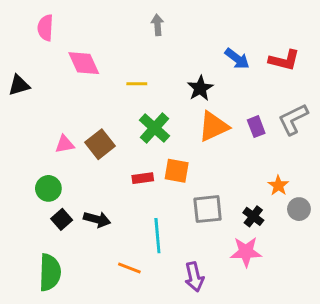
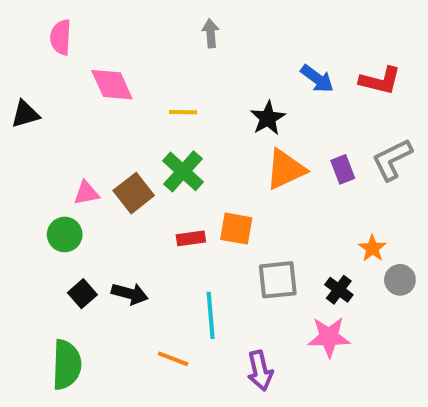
green cross: (155, 128) -> (183, 171), moved
green circle: (48, 188) -> (65, 234), moved

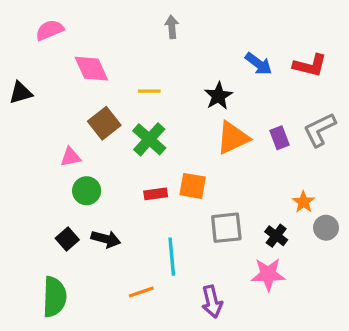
pink semicircle: (61, 37) -> (50, 30), turned 64
brown square: (134, 193) -> (104, 123), moved
green circle: (65, 234) -> (87, 191), moved
orange line: (173, 359) -> (141, 292), turned -40

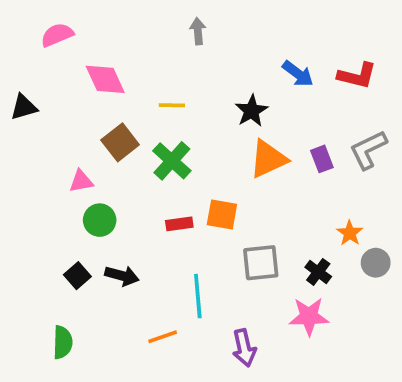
green semicircle: (54, 297) -> (63, 342), size x0.7

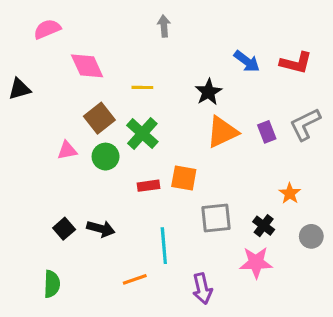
green circle: (100, 220) -> (106, 157), moved
gray circle: (376, 263) -> (311, 236), moved

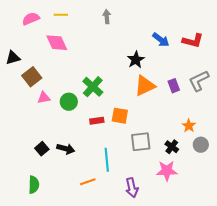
yellow line: (142, 87) -> (61, 15), moved
brown square: (99, 118) -> (32, 77), moved
gray circle: (311, 236) -> (201, 145), moved

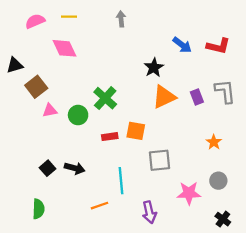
gray L-shape: (199, 81) -> (225, 91), turned 110
gray circle: (201, 145) -> (218, 181), moved
black cross: (172, 147) -> (223, 219), moved

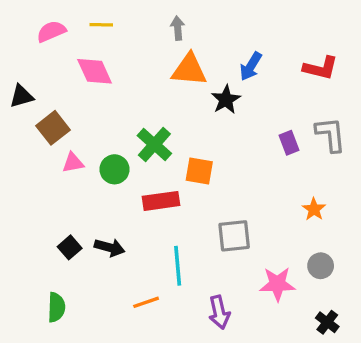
blue arrow: (182, 45) -> (251, 66), moved, turned 84
orange triangle: (164, 97) -> (189, 70), moved, turned 30
orange square: (136, 131) -> (199, 171), moved
red rectangle: (110, 137) -> (161, 201), size x1.5

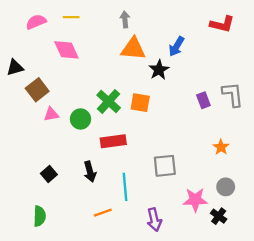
red L-shape: (321, 68) -> (222, 24), moved
orange square: (199, 171) -> (140, 103), moved
black arrow: (109, 247) -> (90, 172), moved, turned 60
black cross: (327, 322) -> (219, 216), moved

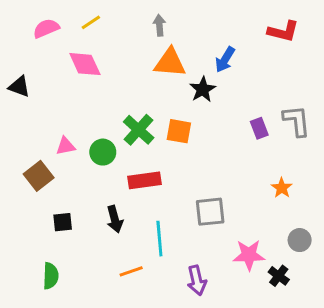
yellow line: (71, 17) -> (91, 22), turned -35
black triangle: (15, 67) -> (19, 86), turned 36
brown square: (37, 90) -> (39, 176), moved
black square: (49, 174) -> (63, 222), turned 35
gray circle: (226, 187) -> (300, 240), moved

